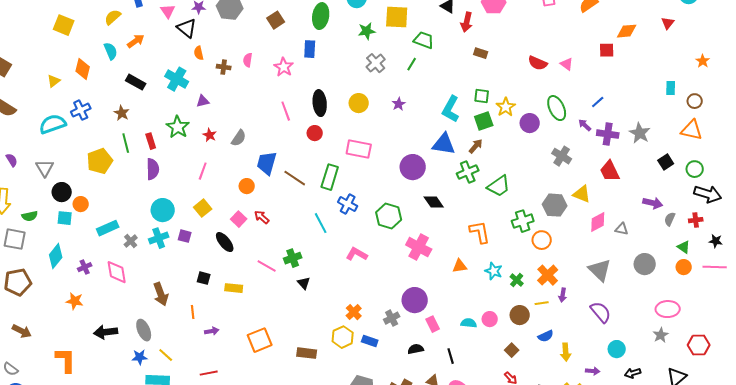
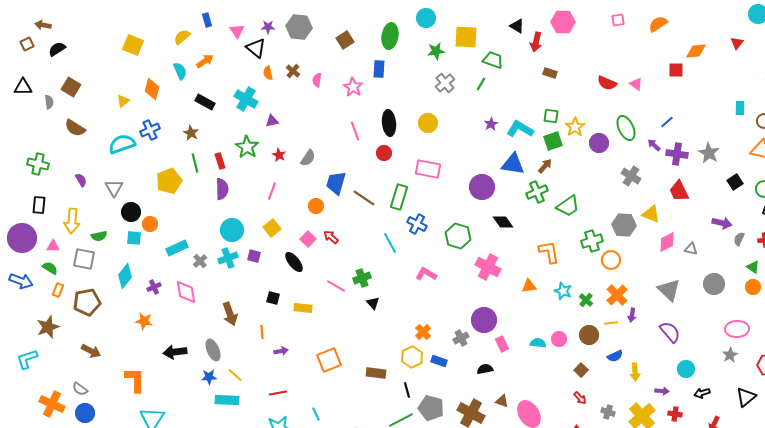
brown cross: (224, 67) -> (293, 71), moved, turned 32
purple star: (399, 104) -> (491, 124), moved
cyan L-shape: (451, 109) -> (520, 129), turned 92
black line: (451, 356) -> (407, 390), moved

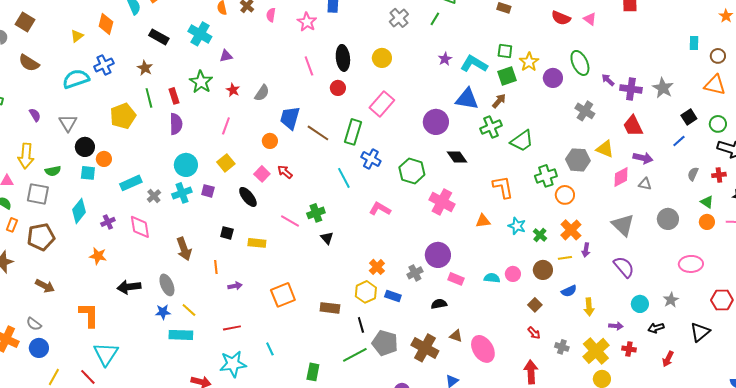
blue line: (667, 122) -> (679, 141), moved
pink rectangle: (428, 169) -> (382, 104), turned -60
purple arrow: (722, 223) -> (643, 158), moved
pink rectangle: (502, 344) -> (456, 279), turned -42
gray star: (730, 355) -> (671, 300), moved

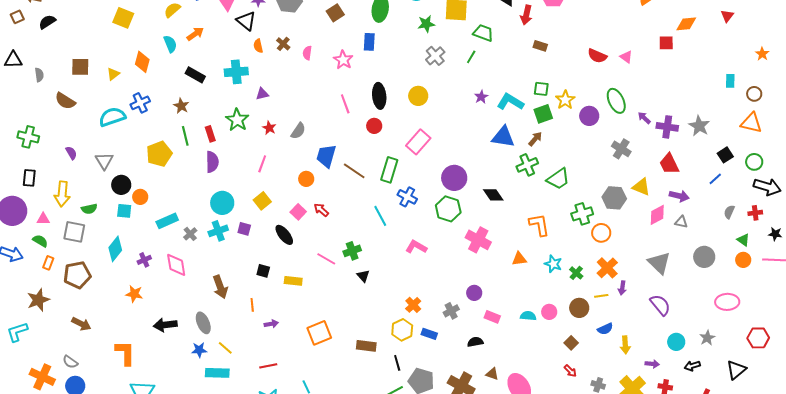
brown square: (25, 22) -> (80, 67), moved, turned -30
cyan cross: (200, 34) -> (236, 72), turned -35
purple circle: (436, 122) -> (454, 178), moved
purple circle: (438, 255) -> (474, 293), size x0.6

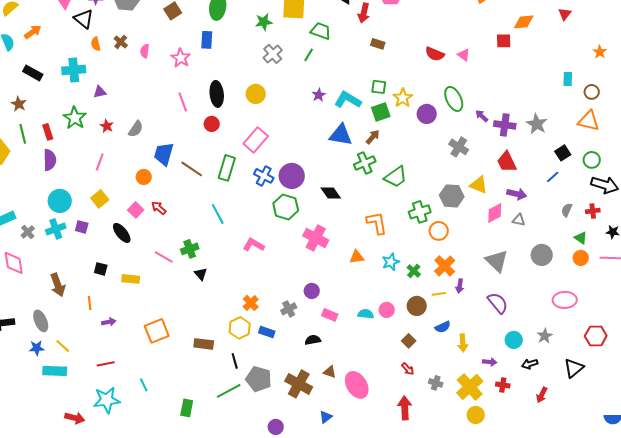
blue cross: (407, 197) -> (264, 176), moved
cyan star: (553, 264) -> (391, 262), turned 30

